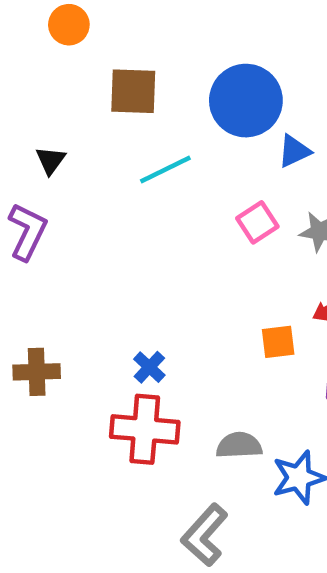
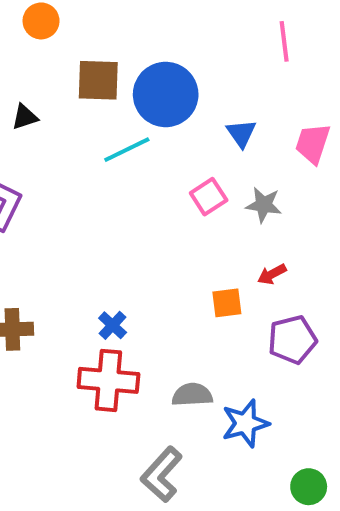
blue circle: (246, 101) -> (166, 94), moved
blue triangle: (294, 151) -> (241, 133), turned -40
black triangle: (50, 160) -> (25, 117), moved, turned 36

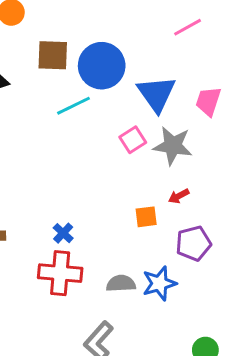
pink line: (284, 41) -> (188, 27), turned 68
blue triangle: (241, 133) -> (156, 94), size x1.8
gray star: (264, 205) -> (173, 146), size x1.5
blue star: (245, 423) -> (159, 283), moved

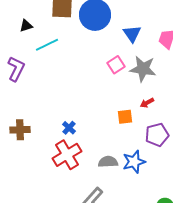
blue triangle: (156, 94) -> (132, 34), size x0.7
cyan line: (74, 106) -> (47, 45), moved
red cross: (60, 273) -> (67, 155), turned -36

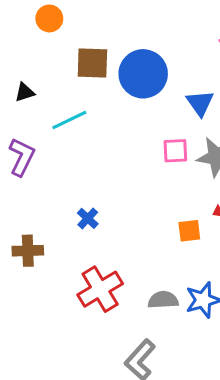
black triangle: (26, 26) -> (25, 92), moved
pink square: (116, 65) -> (175, 151), turned 30
blue cross: (69, 128) -> (88, 218), moved

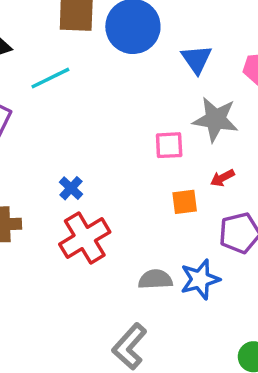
pink square: (175, 151) -> (169, 145), moved
red cross: (100, 289) -> (85, 238), moved

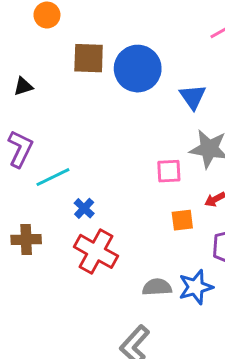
cyan line: (50, 78) -> (53, 177), moved
red cross: (85, 238) -> (96, 251), turned -30

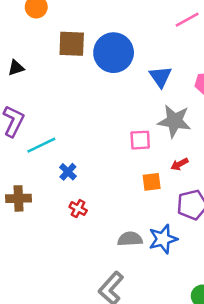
red cross: (96, 251) -> (78, 209), size x0.5

